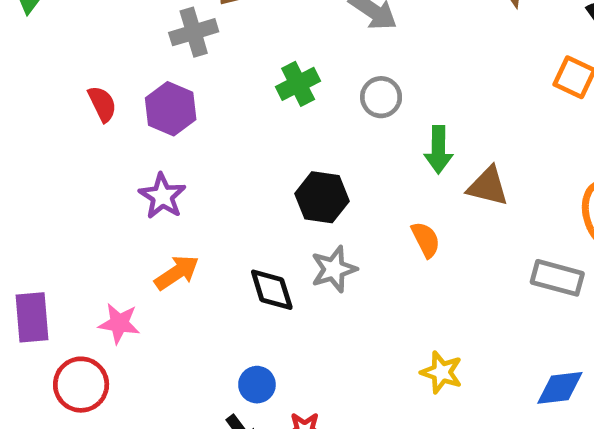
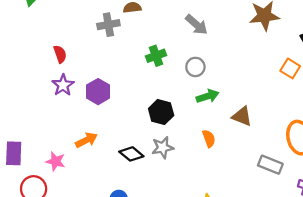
purple hexagon: (171, 109) -> (98, 92), moved
green arrow: (438, 150) -> (208, 96), moved, turned -115
purple star: (162, 196) -> (63, 85), moved
black diamond: (272, 290) -> (131, 154), turned -40

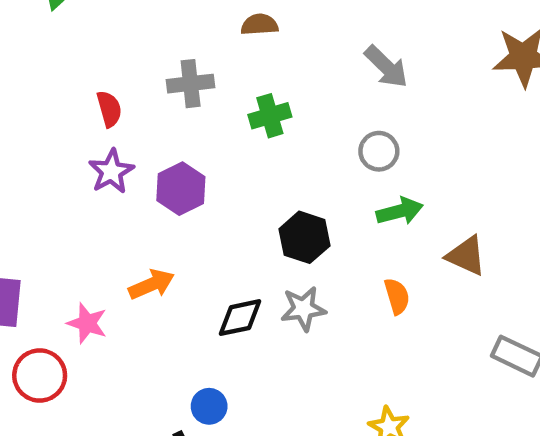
gray cross: (108, 25) -> (191, 84), moved
green cross: (156, 56) -> (270, 116), moved
black diamond: (131, 154) -> (240, 318), turned -55

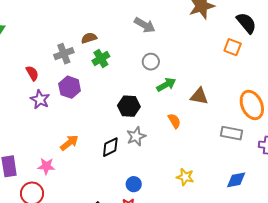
brown semicircle: (260, 25) -> (89, 38), moved
purple hexagon: (181, 189) -> (70, 87), moved
blue circle: (209, 406) -> (134, 184), moved

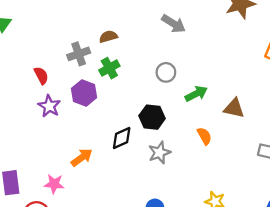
green cross: (101, 59) -> (109, 68), moved
gray circle: (151, 62) -> (166, 72), moved
black diamond: (110, 147) -> (122, 138), moved

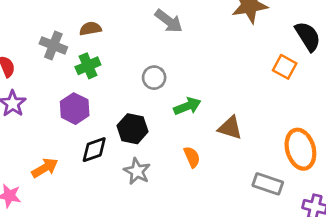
gray cross: (79, 54) -> (53, 45), turned 35
purple hexagon: (84, 93) -> (75, 109), moved
gray star: (159, 153) -> (137, 171), turned -30

